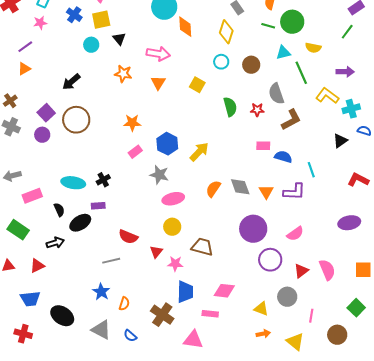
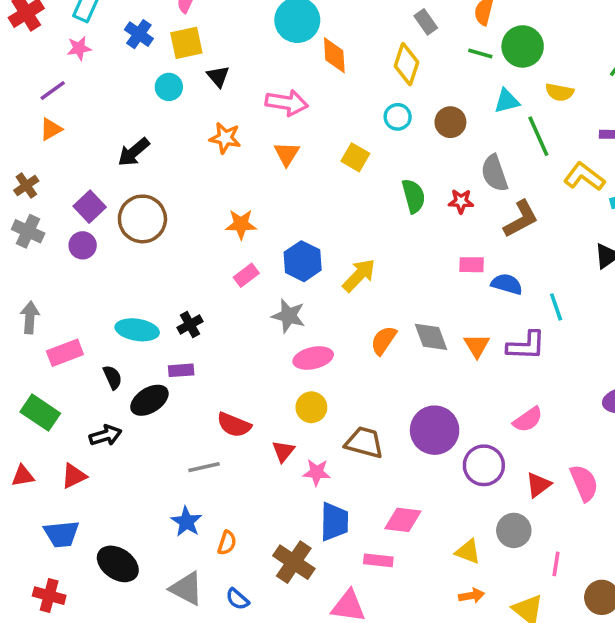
gray arrow: (12, 176) -> (30, 318), turned 108
purple circle: (253, 229) -> (435, 430), moved

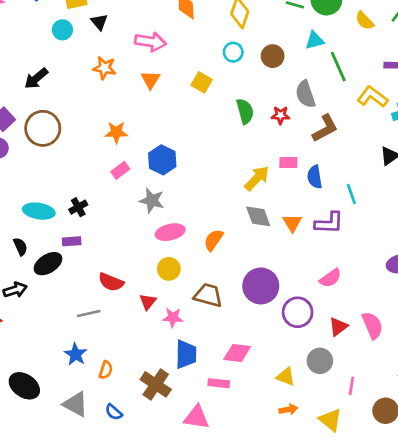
yellow semicircle: (560, 92) -> (365, 21), moved, turned 36
yellow arrow: (359, 275) -> (257, 178), moved
blue semicircle: (507, 284) -> (315, 177), turned -115
orange semicircle: (384, 340) -> (213, 240), moved

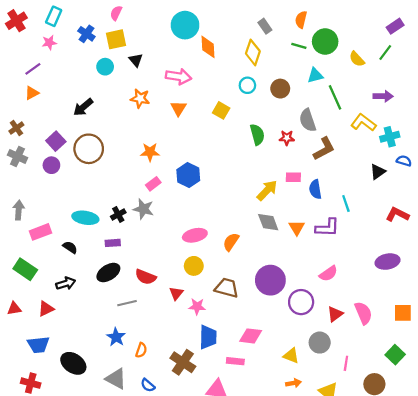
gray star: (152, 201) -> (143, 209), moved
black semicircle: (20, 247) -> (70, 247), turned -32
black ellipse: (48, 264) -> (108, 272), moved

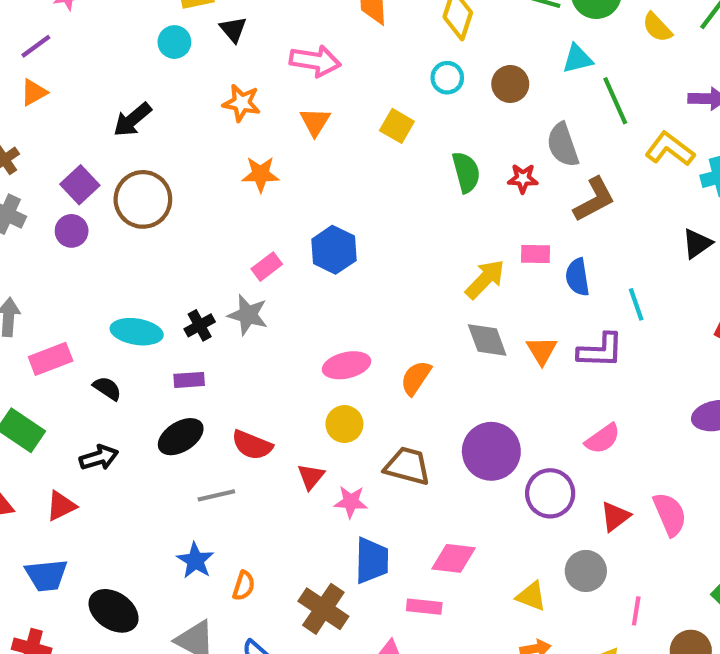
orange star: (150, 152) -> (260, 174), moved

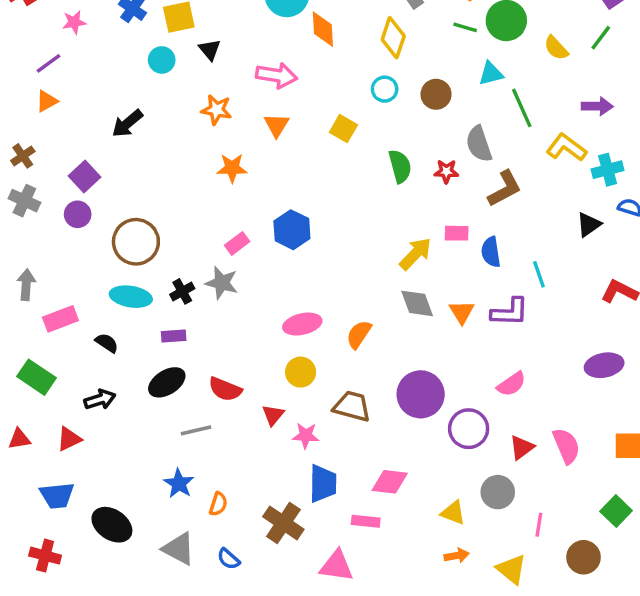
brown circle: (143, 199) -> (136, 242), moved

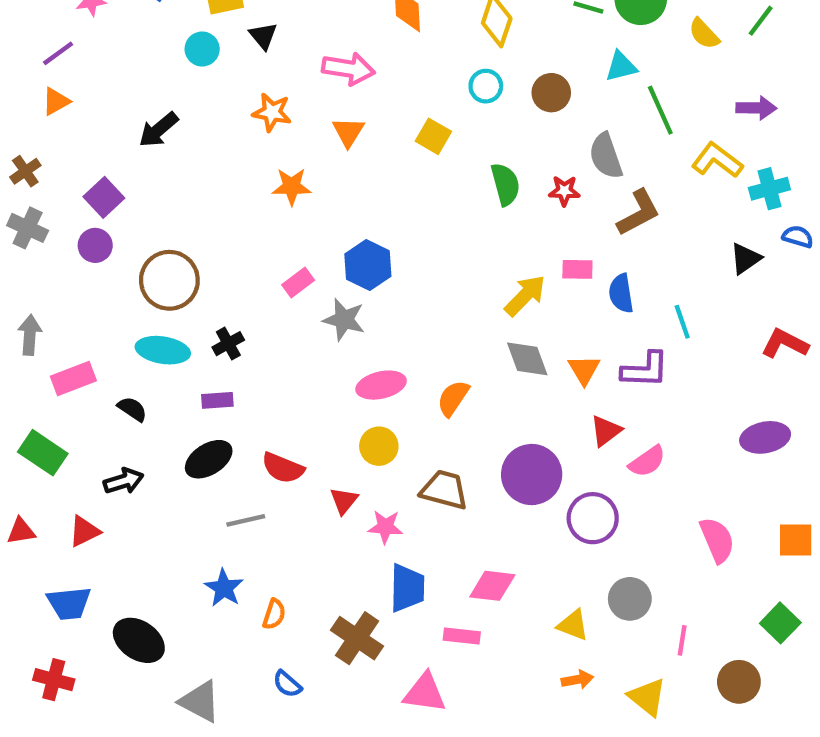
gray star: (222, 283) -> (344, 320), moved
red triangle: (522, 448) -> (606, 431), moved
gray triangle: (179, 549) -> (200, 701), moved

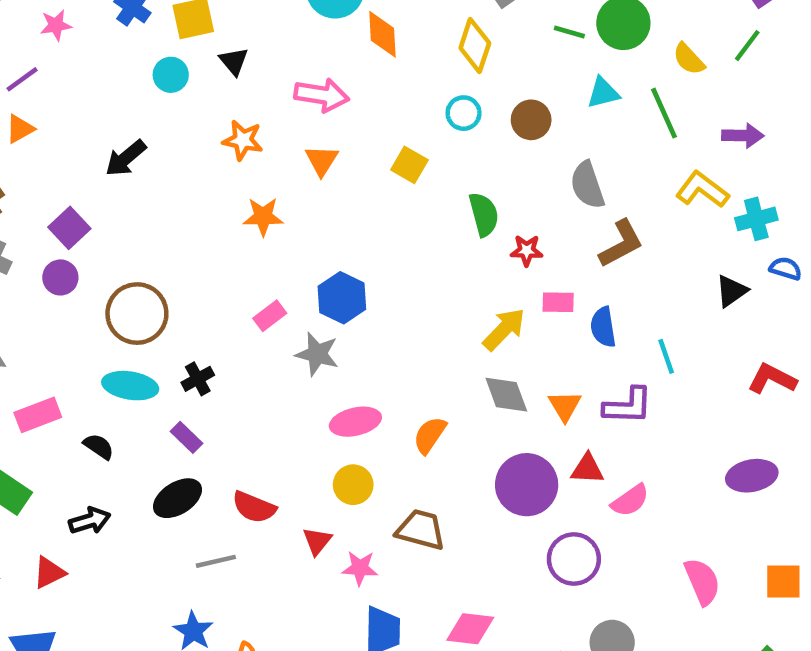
green line: (660, 110) -> (664, 113), moved
red star: (564, 191) -> (527, 250), moved
purple rectangle: (217, 400) -> (186, 437), turned 48
red triangle: (606, 431) -> (587, 469), turned 40
purple circle: (532, 475) -> (527, 485), moved

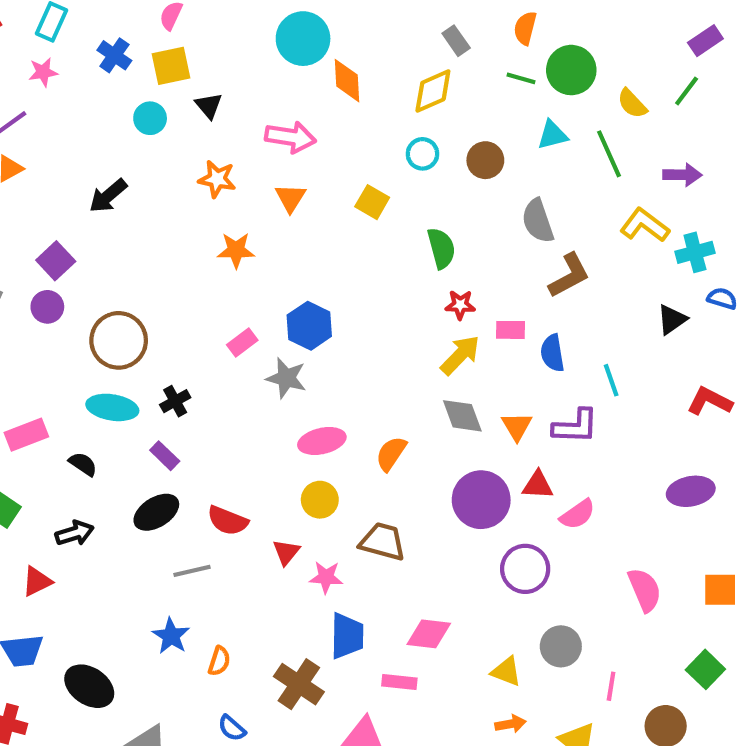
yellow diamond: (475, 46) -> (433, 91), turned 48
red star: (527, 250) -> (460, 305), moved

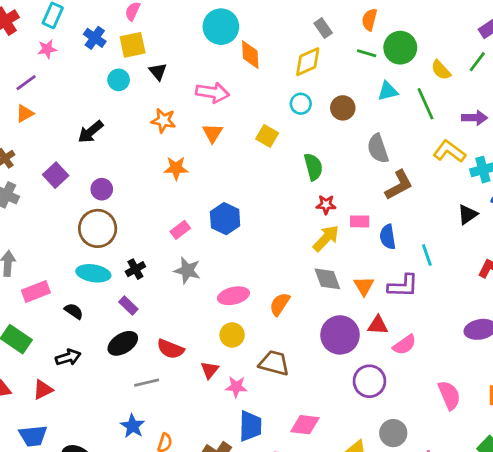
purple circle: (47, 307) -> (102, 189), moved
gray star: (286, 378) -> (187, 270), moved

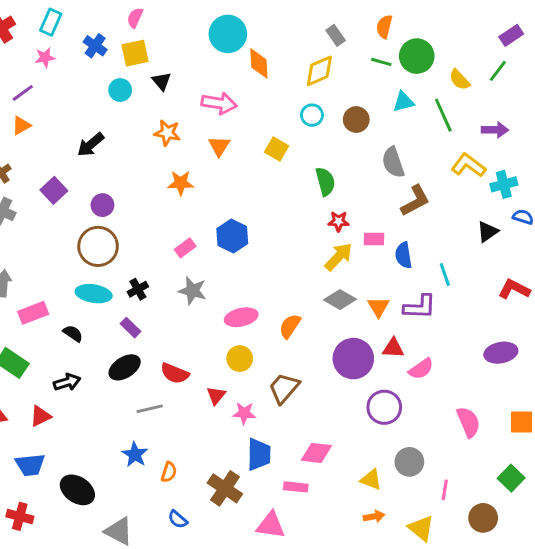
gray diamond: (327, 279) -> (340, 300), turned -40
brown trapezoid: (274, 363) -> (284, 388), turned -64

